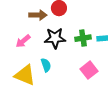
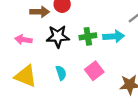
pink arrow: (23, 41) -> (23, 40), turned 49
cyan semicircle: (46, 65) -> (61, 73), moved

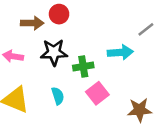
green cross: (88, 36) -> (83, 66), moved

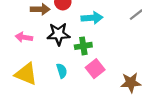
cyan arrow: (120, 52) -> (92, 18), moved

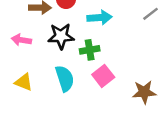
cyan semicircle: (62, 71) -> (65, 78), size x1.5
yellow triangle: (26, 74) -> (24, 82), size x0.7

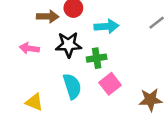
yellow triangle: (24, 82) -> (34, 102), moved

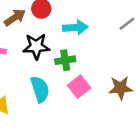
brown arrow: (48, 17) -> (15, 17), turned -35
brown star: (150, 100) -> (121, 88), moved

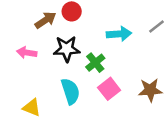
cyan arrow: (75, 28) -> (119, 34), moved
green cross: (65, 60) -> (95, 63), turned -30

